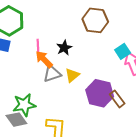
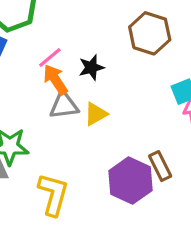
pink line: (38, 47) -> (50, 58), turned 42
purple hexagon: (100, 93) -> (130, 181), moved

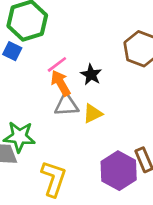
black star: (91, 67) -> (91, 75), turned -30

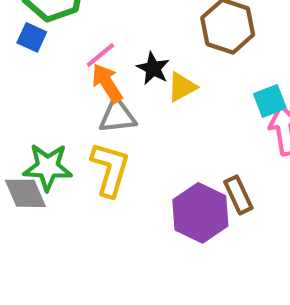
yellow triangle: (93, 114) -> (182, 87), moved
yellow L-shape: (54, 179) -> (110, 169), moved

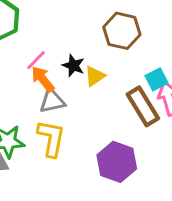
brown rectangle: (238, 195) -> (143, 106), moved, size x1.5

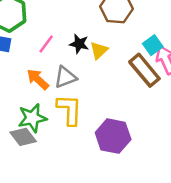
orange arrow: (43, 79) -> (38, 79), moved
purple hexagon: (117, 162) -> (113, 136), moved

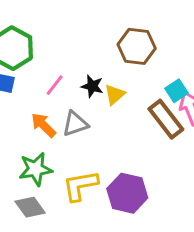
yellow L-shape: (69, 110) -> (80, 186), moved, turned -104
gray diamond: (23, 137) -> (30, 207), moved

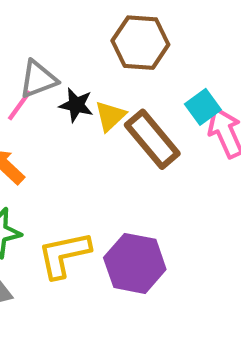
brown rectangle: (166, 119) -> (152, 139), moved
gray triangle: (75, 124) -> (38, 79), moved

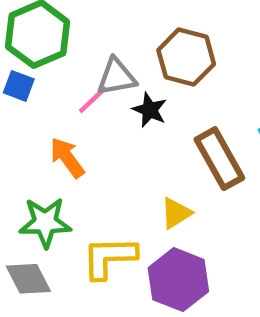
brown hexagon: (140, 43) -> (186, 57), moved
yellow triangle: (110, 116) -> (176, 213), moved

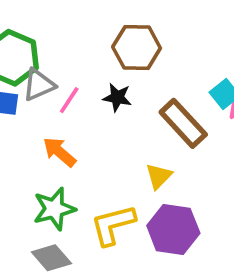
gray triangle: (116, 77) -> (39, 85), moved

